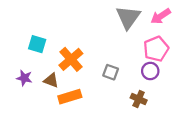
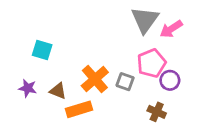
pink arrow: (161, 16) -> (171, 29), moved
pink pentagon: (156, 49) -> (151, 63), moved
orange cross: (71, 59) -> (95, 79), moved

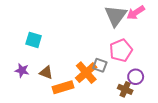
pink arrow: (171, 29) -> (136, 13), moved
orange cross: (95, 79) -> (86, 73), moved
purple circle: (170, 80) -> (136, 77), moved

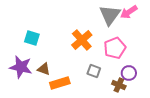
gray square: (100, 65) -> (94, 71), moved
purple star: (22, 70) -> (21, 67), size x1.6
orange cross: (86, 73) -> (82, 40), moved

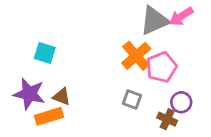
gray triangle: (110, 15) -> (154, 21), turned 30
orange cross: (82, 40) -> (136, 56), moved
orange rectangle: (60, 83) -> (49, 116), moved

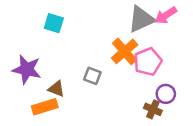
cyan square: (45, 53) -> (54, 23), moved
purple star: (29, 94) -> (27, 69), moved
gray square: (132, 99) -> (92, 76), moved

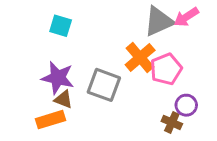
purple star: (27, 69) -> (58, 78), moved
gray square: (92, 76) -> (104, 85), size x1.6

